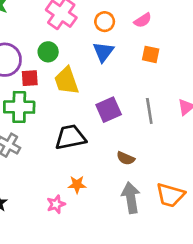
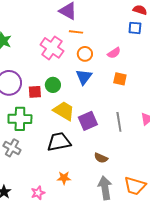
green circle: (48, 52) -> (53, 85), moved
red square: (30, 78) -> (35, 92), moved
yellow trapezoid: (66, 81) -> (64, 111), moved, turned 140
pink star: (56, 204) -> (38, 193), moved

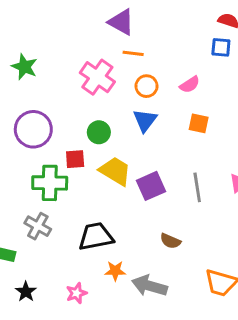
red square: (35, 92) -> (75, 159), moved
black trapezoid: (59, 142) -> (96, 237), moved
gray arrow: (105, 188) -> (149, 286), moved, turned -65

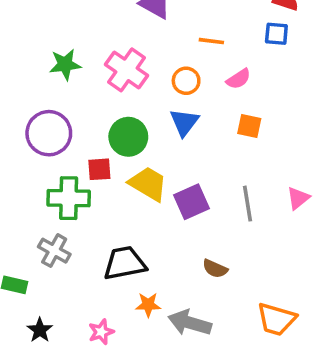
orange line: (133, 53) -> (211, 41), moved
green star: (24, 67) -> (65, 65), moved, turned -30
green circle: (99, 132) -> (128, 137), size x1.4

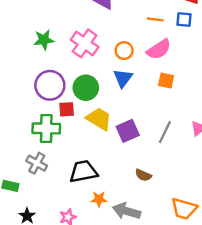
orange line: (211, 41) -> (155, 19), moved
pink semicircle: (238, 79) -> (159, 49), size x1.5
purple circle: (49, 133) -> (50, 85), moved
gray line: (248, 204) -> (165, 132), turned 35

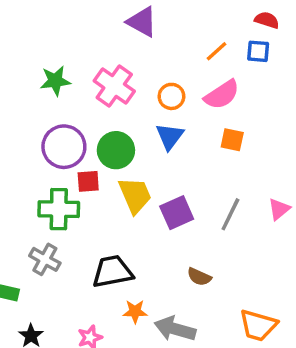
orange line: (155, 19) -> (217, 51), turned -49
yellow trapezoid: (99, 119) -> (135, 195), turned 36

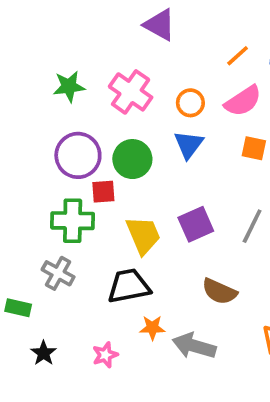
yellow trapezoid: (135, 195) -> (143, 235), moved
brown semicircle: (199, 277) -> (219, 291), size x1.4

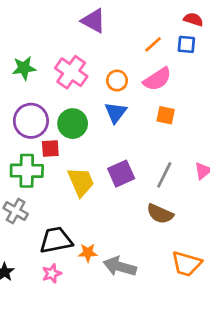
black trapezoid: (129, 286) -> (56, 240), moved
brown semicircle: (219, 291) -> (160, 214), moved

